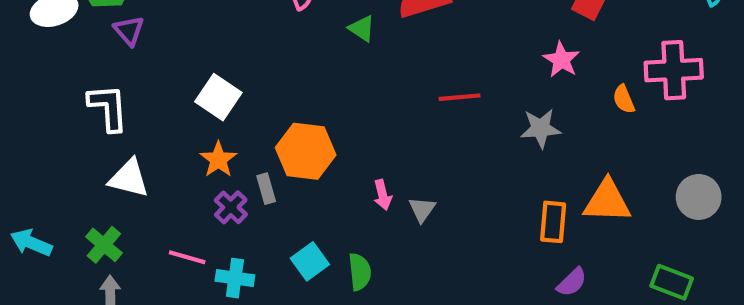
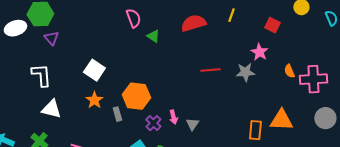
green triangle: (362, 29) -> (153, 36), moved
pink cross: (674, 70) -> (313, 79), moved
gray star: (541, 128) -> (245, 72), moved
purple cross: (231, 207) -> (153, 123), moved

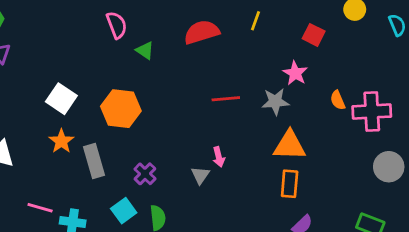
orange hexagon: (136, 96) -> (121, 109), moved
gray rectangle: (117, 114) -> (94, 161), size x1.6
pink arrow: (173, 117) -> (219, 157), moved
orange triangle: (281, 120) -> (290, 145), moved

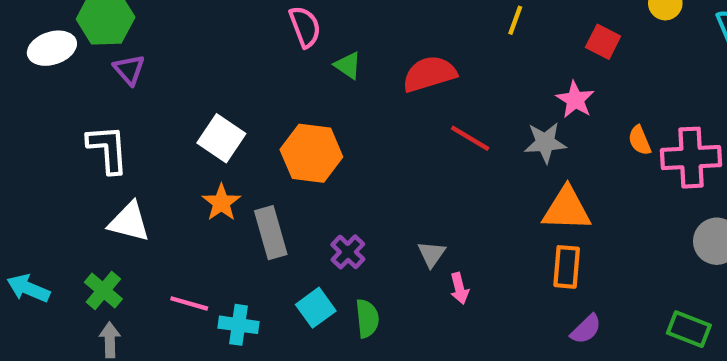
red semicircle: (202, 32) -> (429, 74), moved
red line: (226, 99) -> (470, 138), turned 36
pink arrow: (219, 157) -> (459, 288), moved

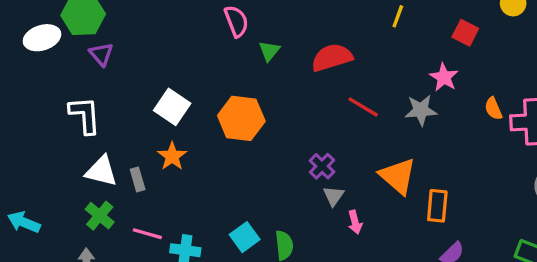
green triangle: (348, 65) -> (269, 51), turned 35
orange triangle: (567, 209) -> (398, 176), moved, turned 39
gray rectangle: (271, 233) -> (138, 179), moved, size x0.6
purple cross: (348, 252) -> (322, 166), moved
green cross: (103, 291) -> (100, 216), moved

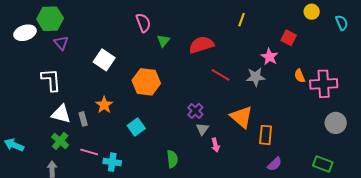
red square: (465, 33) -> (289, 38), moved
white square: (172, 107) -> (104, 60), moved
cyan square: (245, 237) -> (136, 127), moved

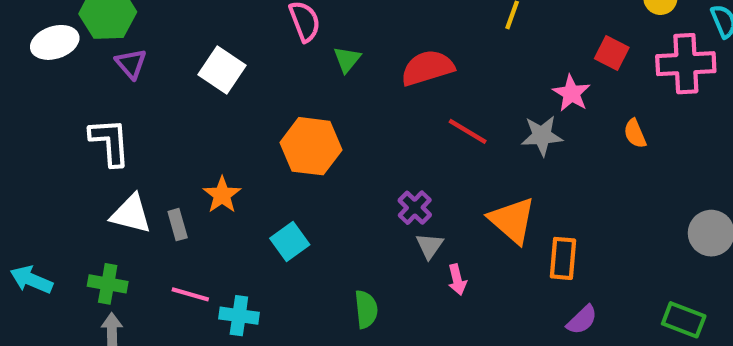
white square: (104, 60) -> (222, 70), moved
pink cross: (324, 84) -> (686, 64), moved
green cross: (60, 141) -> (108, 284), moved, turned -30

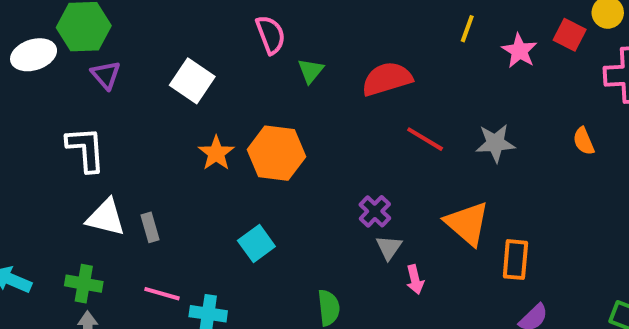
red square: (612, 53) -> (570, 35), moved
pink star: (571, 93) -> (519, 51), moved
orange star: (222, 195) -> (216, 153), moved

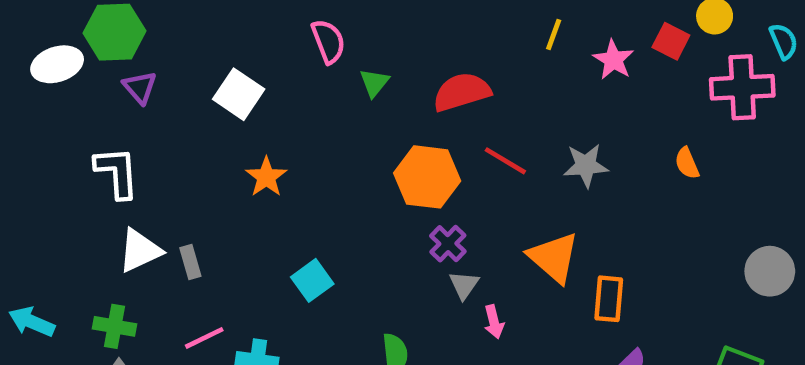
orange hexagon: (276, 153) -> (427, 177), moved
white triangle: (106, 217) -> (140, 251), turned -39
pink line: (162, 294) -> (204, 338), turned -42

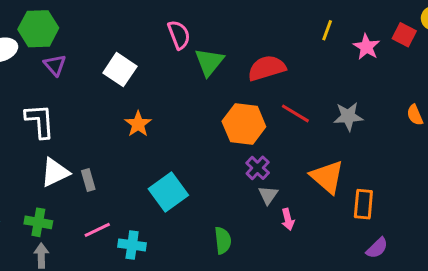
green triangle: (374, 83) -> (209, 62), size x1.5
cyan square: (312, 280) -> (168, 192), size x1.4

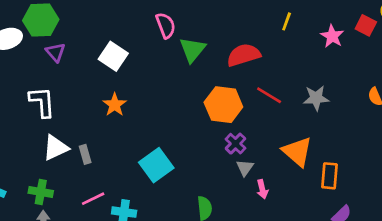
yellow line: (327, 30) -> (287, 21), moved
orange star: (138, 124) -> (115, 105), moved

